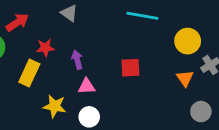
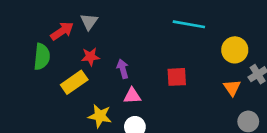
gray triangle: (69, 13) -> (89, 22), moved, turned 30
yellow rectangle: (29, 73) -> (74, 82), turned 30

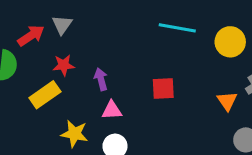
yellow circle: (235, 50) -> (230, 42), moved

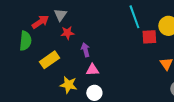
cyan line: (177, 28) -> (134, 17), turned 60
red star: (64, 65) -> (67, 33), moved
red square: (163, 89) -> (149, 37), moved

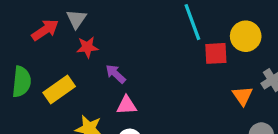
green semicircle: (25, 41) -> (22, 82), moved
purple arrow: (85, 50) -> (116, 74), turned -32

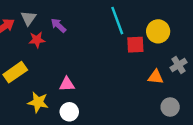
purple arrow: (116, 74) -> (58, 25), moved
orange triangle: (243, 96) -> (156, 77), turned -49

